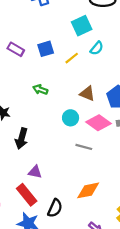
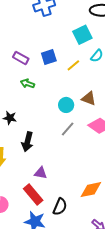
green arrow: (40, 90) -> (28, 84), moved
cyan circle: (71, 118) -> (66, 105), moved
gray line: (84, 147) -> (68, 129), moved, turned -63

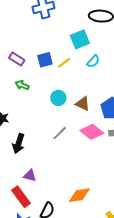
yellow line: (73, 65) -> (64, 63), moved
cyan circle: (66, 105) -> (58, 98), moved

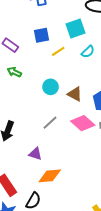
blue square: (45, 60) -> (42, 35), moved
purple triangle: (30, 176) -> (35, 154), moved
orange diamond: (79, 195) -> (50, 176), moved

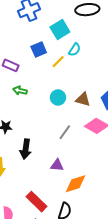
cyan square: (76, 29) -> (60, 30), moved
cyan semicircle: (88, 52) -> (75, 50), moved

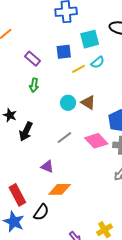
green arrow: (20, 91) -> (34, 85), turned -112
brown triangle: (83, 99) -> (88, 102), moved
black arrow: (26, 149) -> (26, 131), moved

